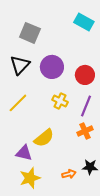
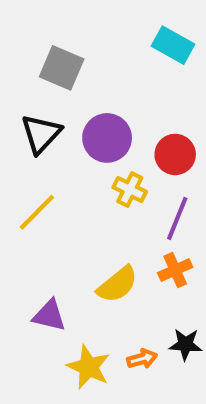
yellow cross: (60, 101) -> (130, 190), moved
yellow semicircle: (44, 138) -> (117, 284), moved
yellow star: (30, 178) -> (88, 367), moved, turned -30

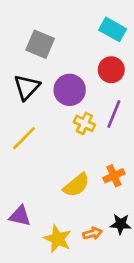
red circle: (175, 154) -> (111, 70), moved
purple line: (177, 218) -> (114, 114), moved
purple triangle: (49, 315) -> (20, 216), moved

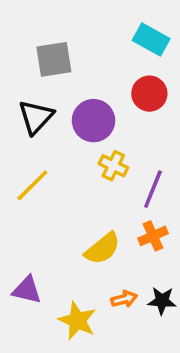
gray square: (40, 44) -> (54, 59), turned -32
purple line: (114, 114) -> (153, 189), moved
orange arrow: (92, 233) -> (124, 299), moved

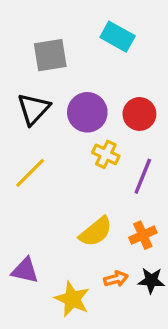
cyan rectangle: (151, 40) -> (118, 37), moved
red circle: (149, 94) -> (139, 114), moved
orange cross: (153, 236) -> (143, 235), moved

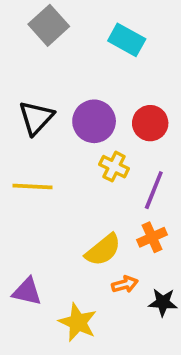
gray square: (50, 55) -> (49, 25), moved, turned -33
yellow line: (30, 173) -> (32, 186), turned 48
orange cross: (143, 235) -> (152, 237), moved
orange arrow: (116, 279) -> (125, 284), moved

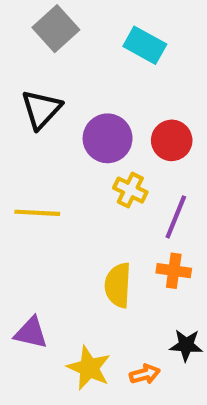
black triangle: (36, 118) -> (41, 109), moved
orange cross: (152, 237) -> (174, 271), turned 32
yellow semicircle: (103, 250) -> (118, 285), turned 132
orange arrow: (125, 284) -> (145, 374), moved

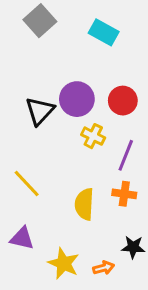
black triangle: (41, 109) -> (40, 111), moved
yellow line: (37, 213) -> (27, 183), moved, turned 44

